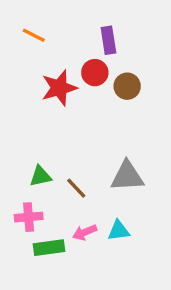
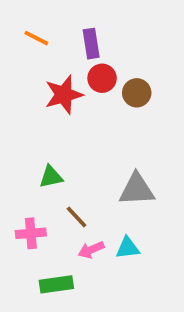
purple rectangle: (108, 40) -> (91, 44), moved
green triangle: (40, 176) -> (51, 177), moved
brown line: (76, 188) -> (76, 217), moved
green rectangle: (49, 248) -> (56, 284), moved

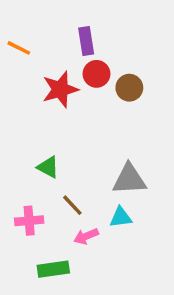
orange line: (36, 38) -> (19, 48), moved
green triangle: (51, 177) -> (48, 167), turned 40
cyan triangle: (128, 248) -> (121, 217), moved

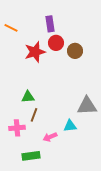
green triangle: (48, 167) -> (28, 97), turned -32
gray triangle: (129, 179) -> (87, 106), moved
brown line: (72, 205) -> (34, 115), moved, turned 64

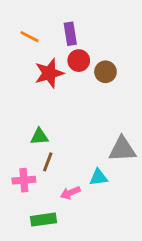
orange line: (11, 28) -> (29, 37), moved

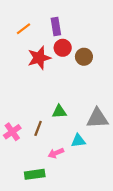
orange line: (29, 37) -> (23, 29), turned -64
green triangle: (39, 137) -> (59, 112), moved
pink cross: (24, 180) -> (12, 132), moved, turned -30

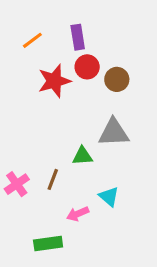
gray triangle: (97, 118) -> (114, 133), moved
cyan triangle: (78, 141) -> (109, 197), turned 48

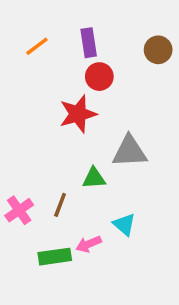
brown circle: (117, 79) -> (158, 50), moved
red star: (54, 81) -> (78, 114), moved
green rectangle: (48, 243) -> (55, 257), moved

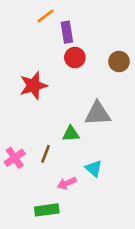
orange line: (37, 46) -> (45, 16), moved
brown circle: (158, 50) -> (119, 62), moved
red star: (78, 114) -> (33, 86), moved
green rectangle: (55, 257) -> (47, 210), moved

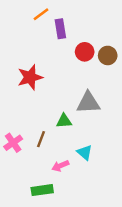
red circle: (75, 57) -> (85, 52), moved

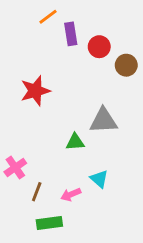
red circle: (85, 52) -> (99, 47), moved
brown line: (41, 139) -> (37, 192), moved

